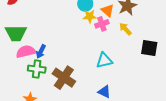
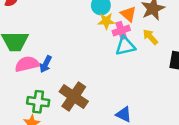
cyan triangle: (104, 60) -> (125, 46), moved
green cross: (37, 69) -> (38, 102), moved

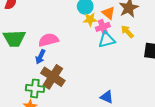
pink semicircle: (27, 64) -> (48, 40), moved
brown cross: (74, 97) -> (53, 77), moved

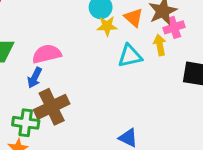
pink cross: (103, 27) -> (174, 27), moved
yellow arrow: (127, 32) -> (160, 45), turned 32
brown cross: (53, 77) -> (52, 107), turned 30

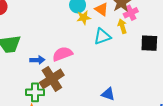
pink semicircle: (47, 54) -> (62, 54), moved
blue arrow: (35, 78) -> (37, 60), turned -112

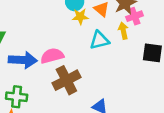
blue arrow: (37, 60) -> (23, 60), size x1.6
brown cross: (52, 79) -> (66, 80), moved

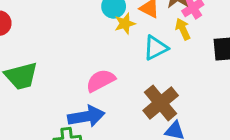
blue arrow: (23, 60) -> (86, 116), moved
brown cross: (66, 80) -> (161, 103), moved

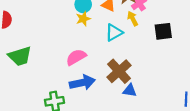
yellow star: (125, 24) -> (83, 19), moved
blue arrow: (86, 116) -> (82, 83), moved

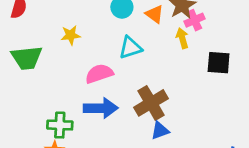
yellow star: (83, 19) -> (71, 35), moved
cyan triangle: (114, 33) -> (130, 48), moved
blue triangle: (130, 90) -> (160, 131), turned -40

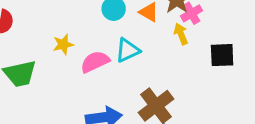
pink semicircle: (99, 74) -> (95, 62), moved

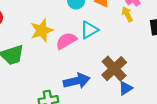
yellow star: (63, 44) -> (42, 30), size x1.5

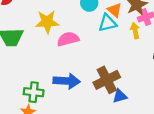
cyan triangle: (89, 30) -> (107, 23), moved
blue triangle: (126, 88) -> (120, 96), moved

